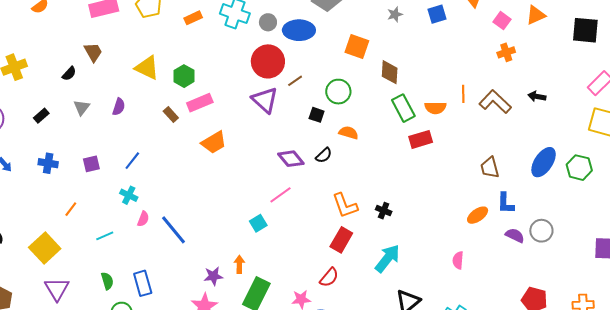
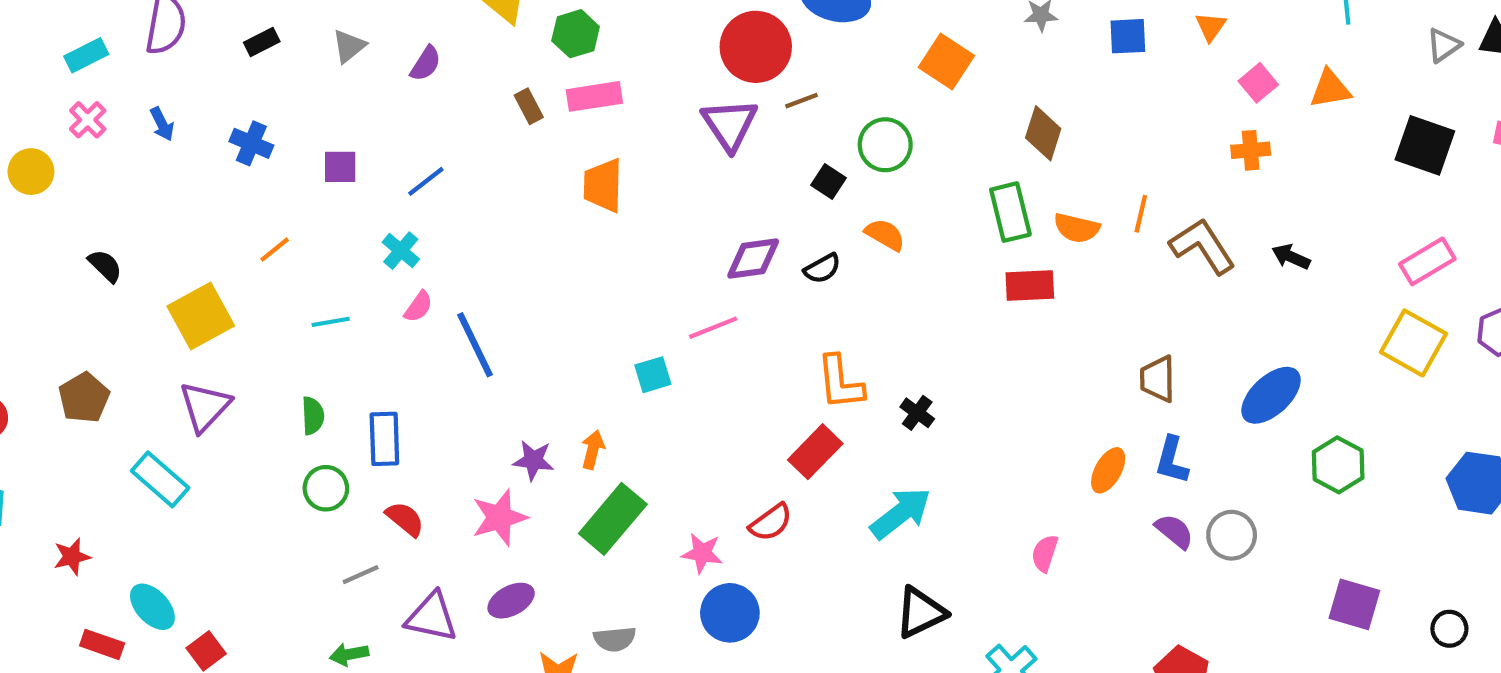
brown diamond: (390, 72) -> (1043, 133), moved
orange trapezoid: (214, 142) -> (603, 185), turned 108
purple diamond: (291, 159) -> (753, 259), turned -72
green hexagon: (579, 168) -> (1338, 465), moved
orange ellipse: (478, 215) -> (1108, 470), turned -40

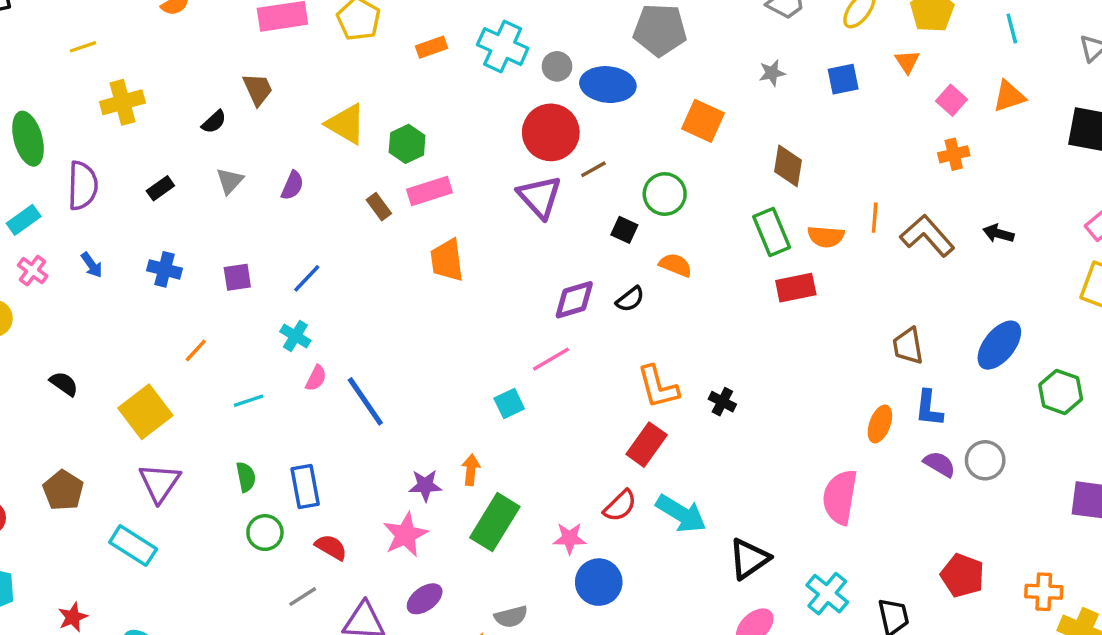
cyan arrow: (901, 513) -> (681, 514), moved, turned 78
pink semicircle: (1045, 553) -> (840, 497), size x1.8

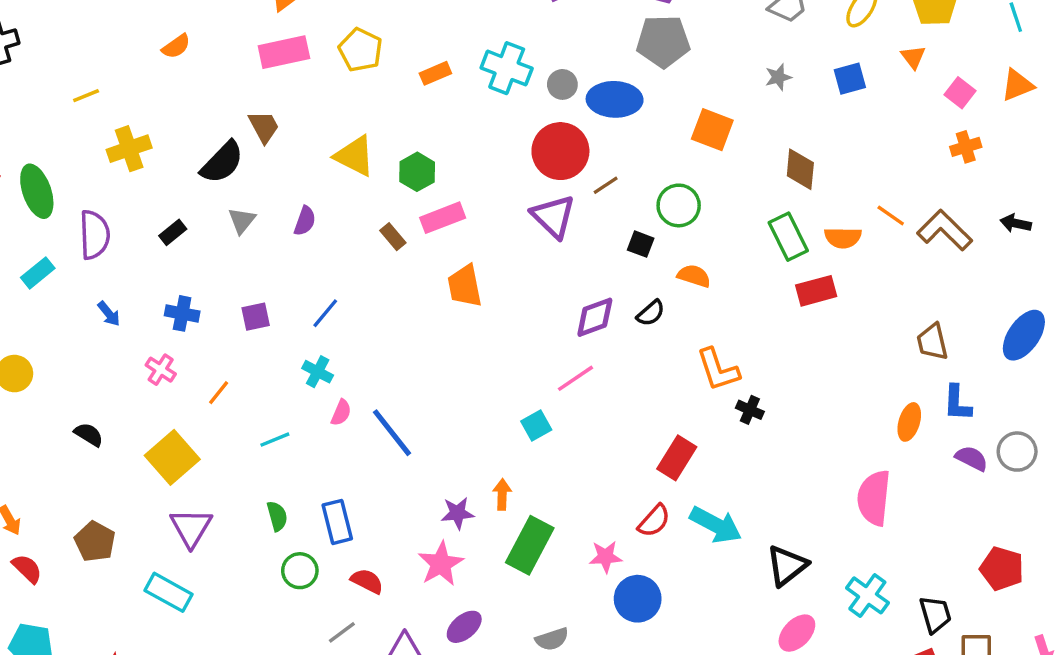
black semicircle: (214, 122) -> (222, 162), size x1.8
orange line: (875, 218) -> (891, 215), turned -56
pink cross: (33, 271) -> (161, 370), moved
orange L-shape: (658, 387) -> (718, 370), moved

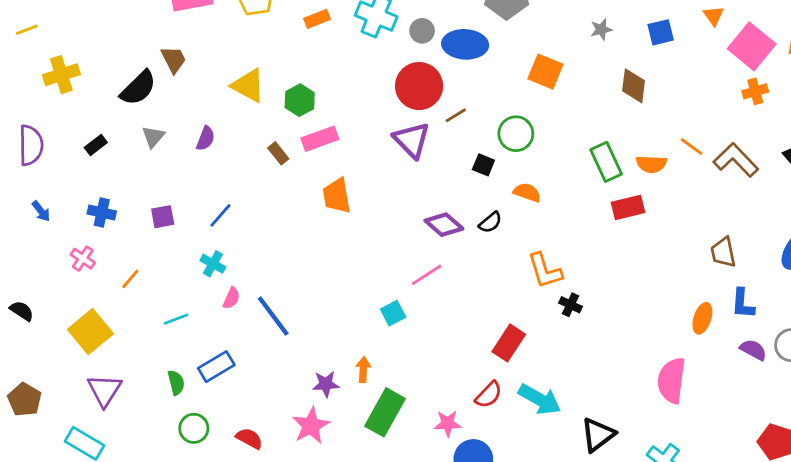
pink square: (960, 93) -> (752, 46), size x1.8
brown diamond: (800, 169) -> (634, 86), moved
purple diamond: (595, 317) -> (444, 225), turned 60
blue rectangle: (337, 522) -> (216, 367), moved, turned 72

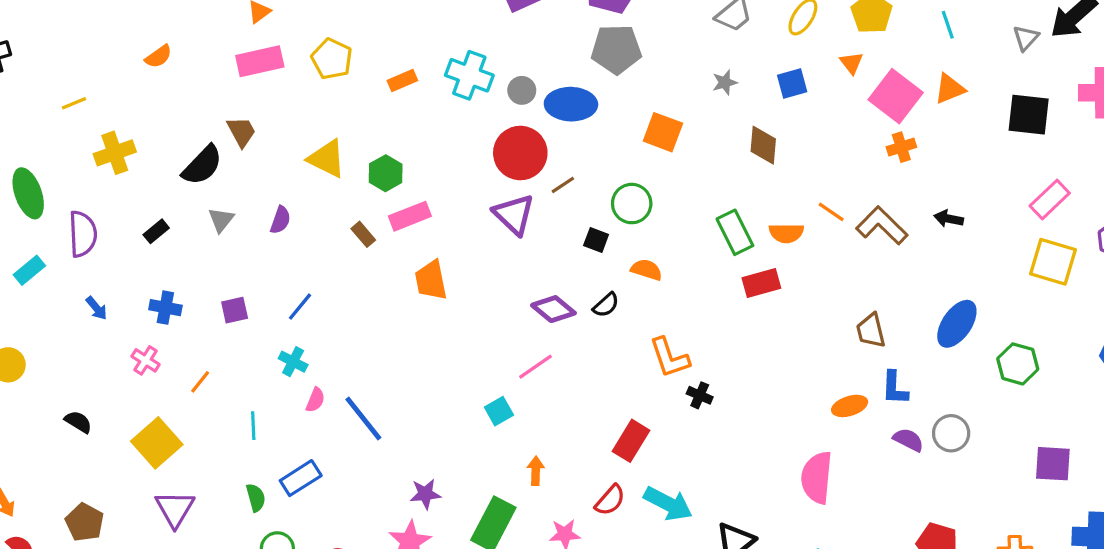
orange ellipse: (702, 318) -> (850, 406), turned 56
cyan line: (176, 319) -> (253, 426), turned -70
orange arrow: (363, 370) -> (536, 471), moved

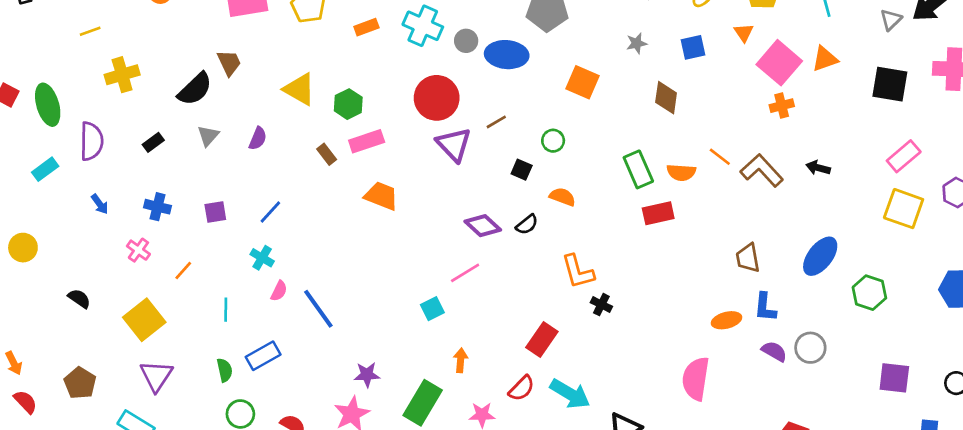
red circle: (520, 153) -> (437, 98), moved
green circle: (632, 204) -> (553, 141), size x0.7
orange trapezoid: (431, 280) -> (381, 196), turned 120

